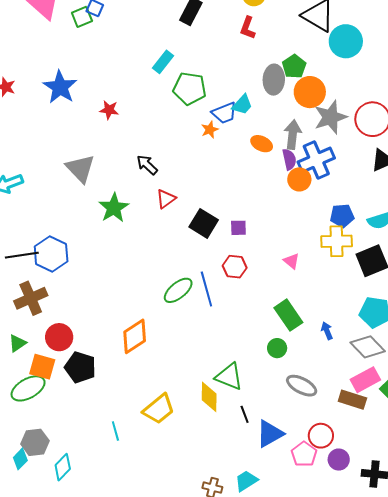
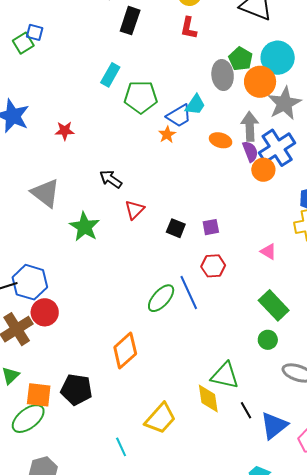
cyan circle: (346, 41) -> (278, 58), moved
black square: (204, 223) -> (176, 228), size x0.7
red circle: (59, 337) -> (45, 312), moved

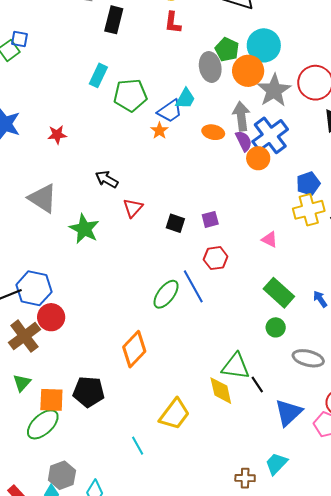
black line: (246, 410) -> (257, 385), moved

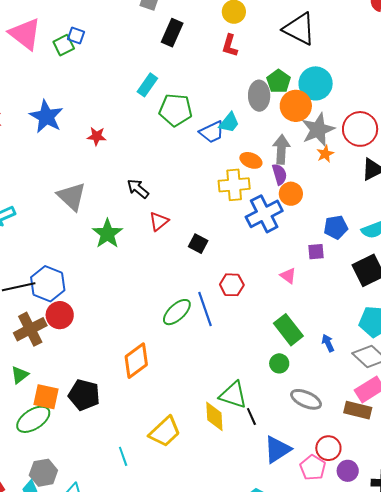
orange star: (159, 131) -> (325, 154), moved
blue cross: (270, 135) -> (264, 214), moved
yellow cross: (309, 210) -> (234, 185), moved
purple square: (210, 219) -> (316, 252), moved

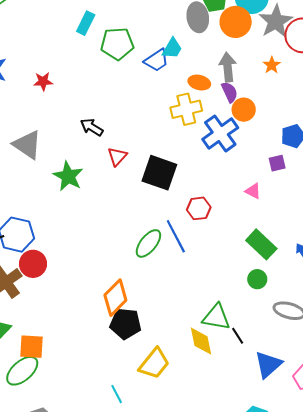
gray star: (318, 130) -> (276, 21), moved
black square: (198, 244) -> (159, 173), size x1.8
black pentagon: (84, 395) -> (125, 324), moved

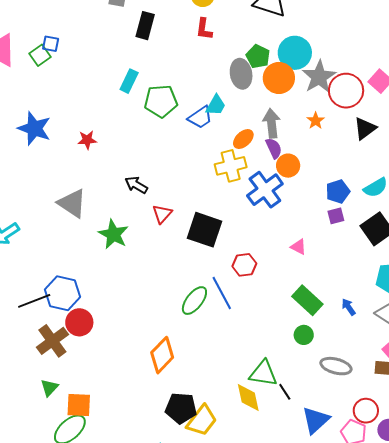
orange ellipse: (199, 83) -> (243, 139), turned -55
purple square: (277, 163) -> (336, 216), moved
black pentagon: (125, 324) -> (181, 408), moved

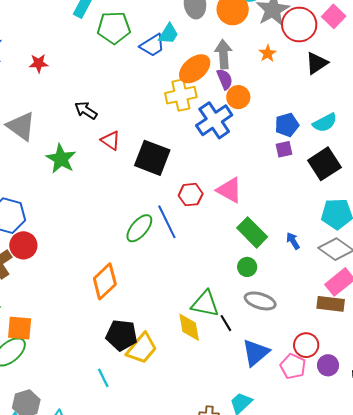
orange ellipse: (243, 139) -> (195, 69), size x1.5
red triangle: (162, 214) -> (111, 140), turned -40
pink triangle: (298, 247) -> (229, 190), moved, size x1.6
gray ellipse: (336, 366) -> (260, 301), moved

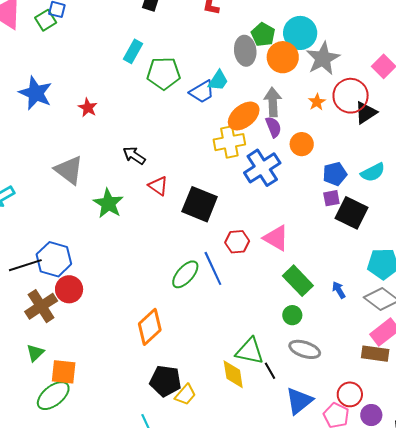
red circle: (299, 25) -> (351, 96), moved
red star: (39, 63) -> (88, 108), turned 30
orange circle: (238, 97) -> (302, 144), moved
black square: (324, 164) -> (351, 213), moved, turned -32
yellow trapezoid: (142, 348) -> (185, 395), size x0.7

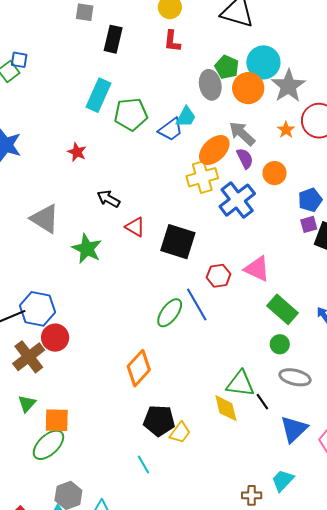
cyan rectangle: (133, 51) -> (98, 95), size x1.4
gray arrow: (273, 102) -> (242, 134), turned -40
red star: (88, 108) -> (77, 152), moved

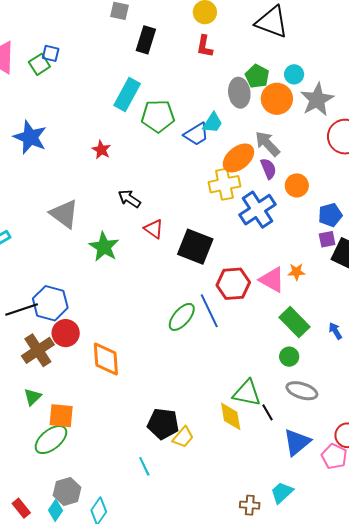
cyan circle: (263, 62) -> (294, 74), size x0.6
orange star: (286, 130) -> (297, 272), moved, turned 30
red hexagon: (219, 276) -> (233, 284), size x1.4
orange diamond: (139, 368) -> (106, 359), moved, turned -51

